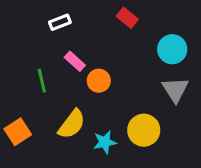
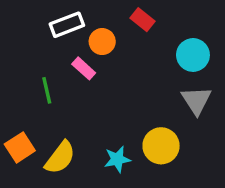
white rectangle: (60, 22) -> (67, 25), size x1.4
orange circle: (99, 81) -> (102, 42), moved
yellow semicircle: (72, 124) -> (60, 158), moved

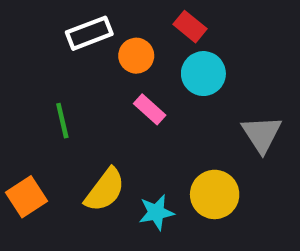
cyan circle: (193, 55) -> (203, 74), moved
pink rectangle: (84, 68) -> (150, 109), moved
yellow semicircle: (60, 158) -> (105, 190), moved

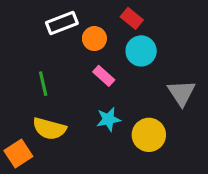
yellow semicircle: (105, 190) -> (49, 129), moved, turned 68
orange square: (27, 197) -> (18, 153), moved
cyan star: (156, 212) -> (108, 119), moved

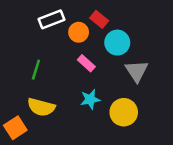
red rectangle: (132, 18) -> (99, 19), moved
green line: (43, 84) -> (36, 70), turned 30
gray triangle: (181, 93) -> (137, 71), moved

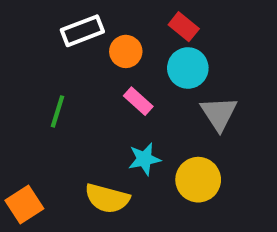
red rectangle: (99, 19) -> (184, 27), moved
yellow semicircle: (41, 107) -> (107, 198), moved

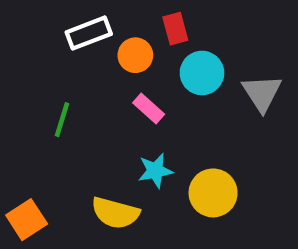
red rectangle: (184, 27) -> (175, 29), moved, turned 36
gray triangle: (219, 114) -> (262, 93), moved

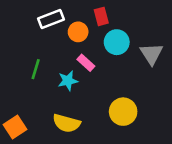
cyan star: (155, 171) -> (68, 81), moved

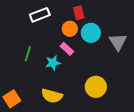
orange circle: (78, 32) -> (70, 29), moved

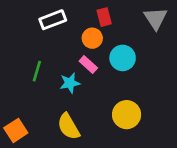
cyan circle: (91, 33) -> (123, 58), moved
gray triangle: (118, 42) -> (156, 18), moved
yellow semicircle: (52, 96) -> (69, 126), turned 45

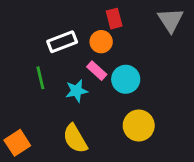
white rectangle: (53, 20) -> (62, 42), moved
cyan circle: (123, 58) -> (126, 79), moved
green line: (37, 71) -> (40, 78), turned -30

